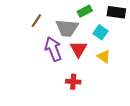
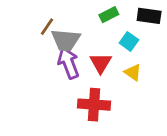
gray trapezoid: (67, 28) -> (66, 40), moved
red cross: (73, 82) -> (94, 105), size x1.6

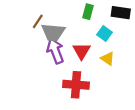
green rectangle: (109, 15) -> (88, 12), turned -48

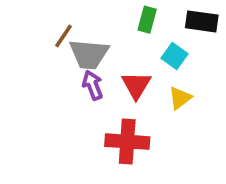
purple arrow: (55, 51) -> (93, 85), size x0.7
yellow triangle: (108, 59) -> (180, 98), turned 48

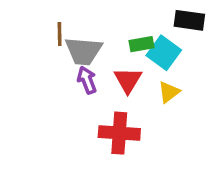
green rectangle: (147, 20) -> (142, 44), moved, turned 65
brown line: (64, 36) -> (60, 34), turned -35
cyan square: (175, 56) -> (164, 53), size x1.4

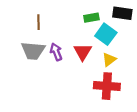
green rectangle: (142, 44) -> (91, 18), moved
gray trapezoid: (83, 51) -> (33, 51), moved
red cross: (119, 133) -> (107, 86), moved

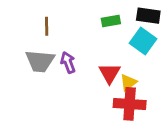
cyan square: (106, 34) -> (143, 41), moved
red triangle: (83, 52) -> (110, 73), moved
yellow triangle: (109, 60) -> (128, 83), moved

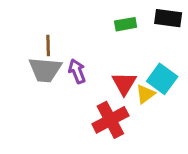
brown line: (47, 26) -> (48, 45), moved
cyan square: (143, 41) -> (162, 79), moved
red cross: (130, 104) -> (110, 120), moved, turned -32

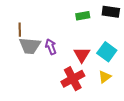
brown line: (48, 45) -> (20, 30), moved
yellow triangle: (145, 94) -> (105, 77), moved

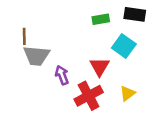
purple arrow: (51, 47) -> (62, 75), moved
cyan square: (107, 52) -> (124, 46), moved

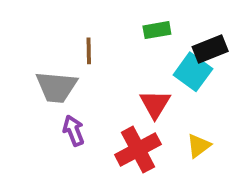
black rectangle: (135, 14) -> (210, 49), moved, turned -30
brown line: (24, 36) -> (89, 51), moved
purple arrow: (62, 75) -> (74, 131), moved

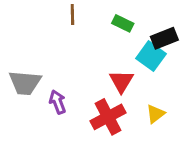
green rectangle: (157, 30) -> (123, 23), turned 36
brown line: (89, 51) -> (72, 15), moved
gray trapezoid: (56, 87) -> (25, 83), moved

